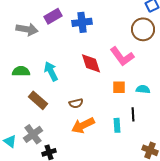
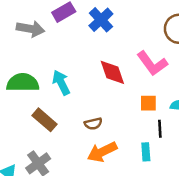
blue cross: (82, 22) -> (101, 20), turned -36
green semicircle: (21, 71) -> (23, 83), size x1.4
black line: (133, 114) -> (160, 129), moved

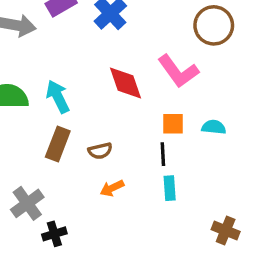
brown rectangle: (45, 120) -> (58, 144), moved, turned 70
black line: (160, 129) -> (163, 154), moved
orange arrow: (102, 152) -> (112, 188), size x0.6

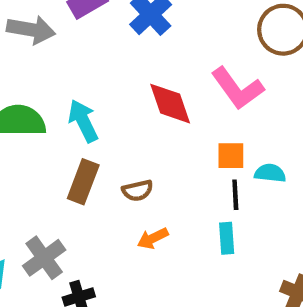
cyan semicircle: (214, 127) -> (270, 173), moved
black line: (163, 154) -> (235, 195), moved

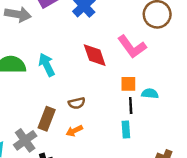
brown rectangle: (83, 182) -> (47, 119), moved
orange arrow: (153, 238) -> (74, 131), moved

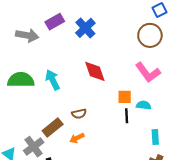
pink L-shape: (132, 47) -> (148, 72), moved
brown rectangle: (47, 119) -> (53, 127), turned 30
cyan rectangle: (126, 130) -> (155, 137), moved

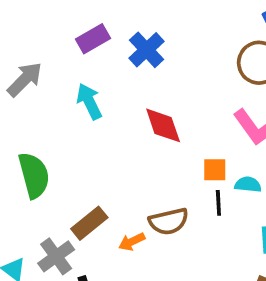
gray arrow: (27, 35) -> (25, 79), moved, turned -55
green semicircle: (21, 80) -> (34, 175), moved, turned 75
cyan arrow: (53, 80) -> (89, 101), moved
brown semicircle: (79, 114) -> (169, 221), moved, size x1.5

